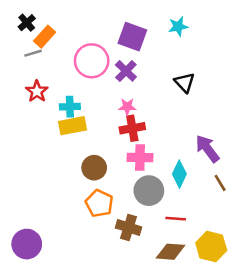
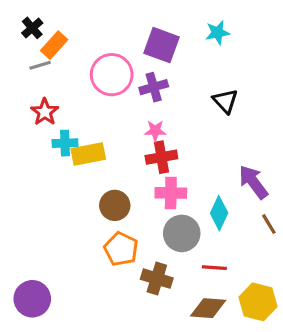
purple cross: (126, 71) -> (154, 87), turned 30
cyan cross: (70, 107) -> (65, 143), moved

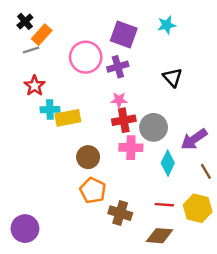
purple arrow: (253, 182) -> (194, 139), turned -88
gray circle: (182, 233) -> (154, 127), moved
yellow hexagon: (258, 302) -> (198, 208), moved

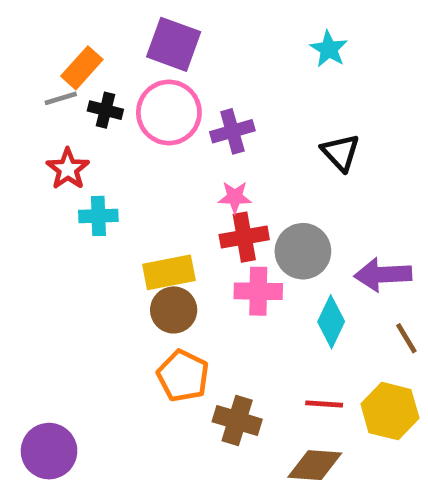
black cross: (25, 21) -> (105, 110), moved, turned -35
cyan star: (167, 25) -> (329, 49), turned -30
purple square: (124, 35) -> (174, 44), moved
yellow rectangle: (68, 118) -> (169, 272), moved
purple arrow: (194, 139) -> (383, 275), turned 32

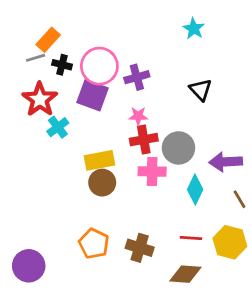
purple square: (174, 44) -> (92, 95), moved
red star: (68, 169) -> (40, 99), size x1.4
cyan cross: (98, 216) -> (58, 127), turned -35
orange pentagon: (183, 376) -> (94, 244), moved

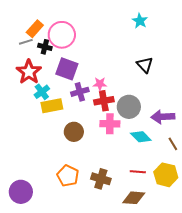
pink circle: (99, 66) -> (62, 35), moved
purple cross: (137, 77) -> (80, 92), moved
yellow rectangle: (99, 160) -> (52, 106), moved
cyan diamond: (195, 190) -> (141, 137), turned -70

